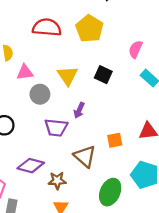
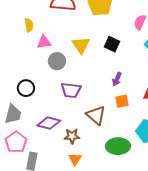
purple arrow: (79, 110) -> (117, 79), moved
green ellipse: (110, 192) -> (118, 146), turned 65

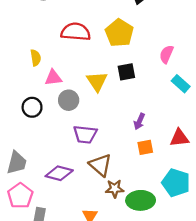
black square: (112, 44) -> (126, 72), moved, turned -35
black circle: (26, 88) -> (32, 107), moved
brown triangle: (96, 115) -> (100, 165), moved
brown star: (72, 136) -> (115, 189), moved

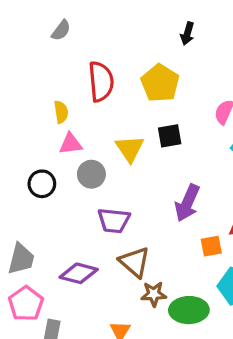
red semicircle: (76, 32) -> (101, 82), turned 80
yellow semicircle: (36, 58) -> (61, 112), moved
purple arrow: (139, 121) -> (187, 203), size x1.6
orange square: (145, 147) -> (211, 246), moved

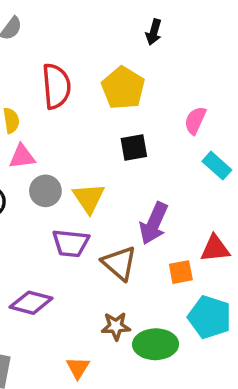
yellow triangle: (130, 149) -> (89, 198), moved
brown triangle: (135, 262) -> (119, 263), moved

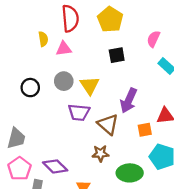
pink triangle: (22, 157) -> (64, 49), moved
purple diamond: (31, 303) -> (55, 166), moved, turned 30
brown star: (116, 326) -> (100, 153), moved

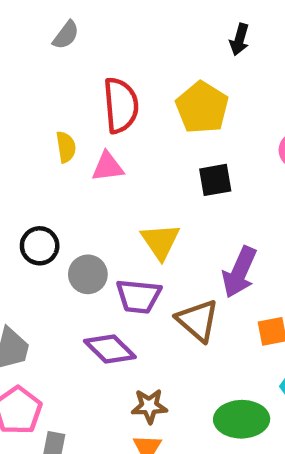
gray circle: (64, 81) -> (88, 274), moved
brown star: (100, 153) -> (149, 406), moved
purple diamond: (55, 166) -> (110, 349), moved

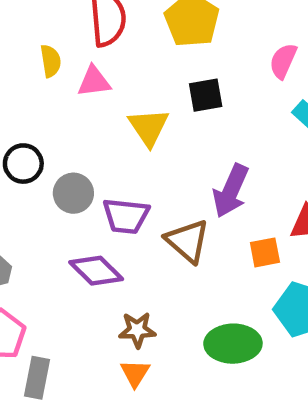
yellow triangle: (160, 241) -> (149, 127), moved

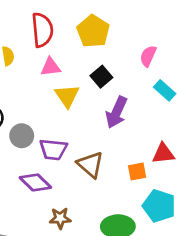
pink triangle: (94, 81) -> (51, 67), moved
black square: (206, 95) -> (101, 77), turned -30
purple arrow: (231, 191) -> (116, 112), moved

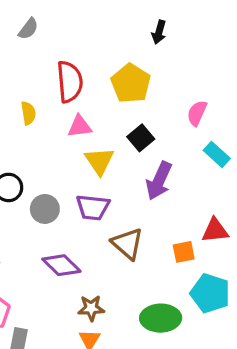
purple trapezoid: (53, 149) -> (93, 207), moved

